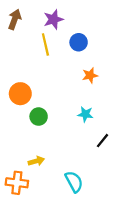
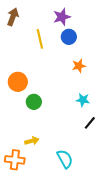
purple star: (53, 19) -> (62, 17), moved
cyan star: (85, 114) -> (83, 100), moved

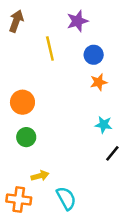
blue circle: (69, 37) -> (94, 55), moved
green circle: (34, 102) -> (26, 137), moved
cyan semicircle: (65, 159) -> (66, 198), moved

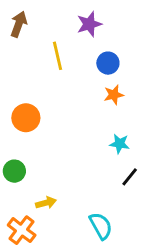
green circle: (26, 137) -> (14, 171), moved
cyan semicircle: (66, 198) -> (101, 226), moved
orange cross: (19, 200) -> (22, 230), turned 30

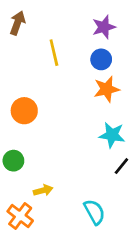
purple star: (89, 24) -> (104, 27), moved
orange star: (114, 95) -> (107, 89), size x1.4
cyan star: (119, 144) -> (112, 135), size x1.4

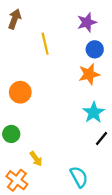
blue circle: (101, 59) -> (95, 49), moved
cyan star: (112, 135) -> (94, 113), turned 30
yellow arrow: (43, 190) -> (36, 159), turned 70

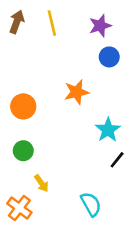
yellow line: (45, 44) -> (52, 23), moved
orange star: (89, 74) -> (77, 92), moved
green circle: (11, 134) -> (23, 151), moved

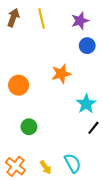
green circle: (23, 151) -> (29, 127), moved
yellow arrow: (41, 183) -> (46, 167), moved

